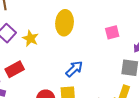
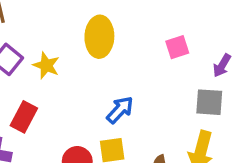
red rectangle: (15, 69) -> (24, 117), turned -30

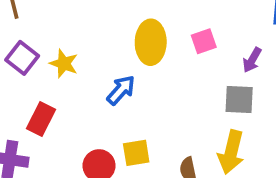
yellow ellipse: (99, 37) -> (151, 42), moved
blue arrow: (120, 110) -> (121, 90), moved

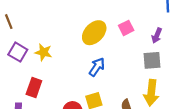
yellow ellipse: (151, 42) -> (94, 33), turned 50
blue arrow: (121, 90) -> (97, 67), moved

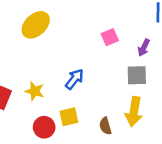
yellow ellipse: (94, 33) -> (36, 25), moved
yellow star: (43, 52) -> (35, 91), moved

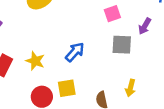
gray square: (137, 75) -> (122, 45), moved
yellow arrow: (134, 112) -> (130, 88), size x0.6

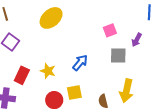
yellow arrow: (130, 88) -> (126, 91), size x1.6

